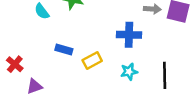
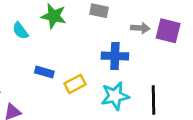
cyan star: (129, 72) -> (115, 96), size x1.5

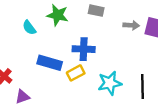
blue cross: (115, 56) -> (84, 49), moved
blue rectangle: (44, 72) -> (50, 63), size x1.5

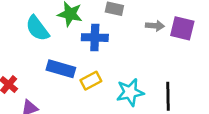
cyan semicircle: (29, 28) -> (37, 28), size x1.5
blue cross: (84, 49) -> (95, 38), moved

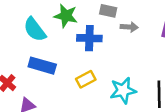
gray arrow: (155, 26) -> (129, 27), moved
blue rectangle: (61, 69) -> (42, 66), moved

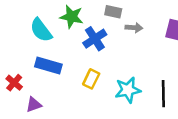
blue cross: (89, 38) -> (95, 39), turned -35
yellow rectangle: (86, 79) -> (91, 79), turned -36

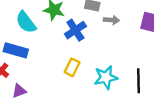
blue rectangle: (48, 66) -> (16, 50), moved

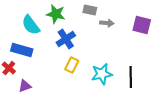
blue cross: (75, 30) -> (66, 39), moved

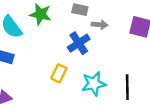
blue cross: (66, 39) -> (79, 43), moved

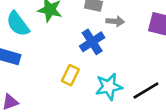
black line: (127, 87) -> (146, 91), turned 60

